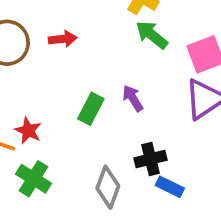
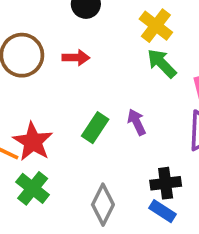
red star: (28, 131) -> (33, 142), size x1.5
black cross: (151, 159) -> (166, 183), moved

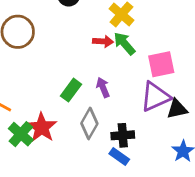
red arrow: (76, 58) -> (103, 41), moved
red star: (33, 142) -> (42, 127), moved
gray diamond: (103, 205) -> (89, 123), moved

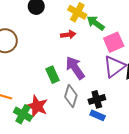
green arrow: (124, 43) -> (96, 23), moved
purple arrow: (103, 87) -> (75, 68), size x1.6
green rectangle: (71, 90) -> (53, 75), turned -49

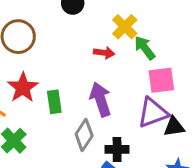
green rectangle: (53, 75) -> (54, 102), moved
red star: (37, 106) -> (23, 88), moved

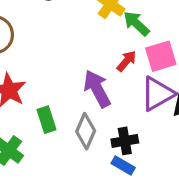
red arrow: (104, 53) -> (127, 61), moved, turned -48
green rectangle: (54, 102) -> (46, 120), moved

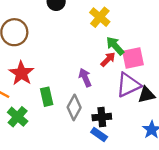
green arrow: (136, 24) -> (115, 46), moved
purple arrow: (97, 89) -> (85, 78), size x0.7

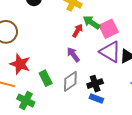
red arrow: (108, 59) -> (78, 31), moved
purple triangle: (128, 85) -> (110, 52), turned -50
gray diamond: (74, 107) -> (70, 81), turned 40

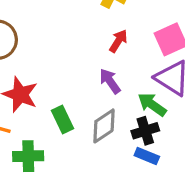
green arrow: (91, 22) -> (152, 104), moved
green cross: (26, 101) -> (28, 156), turned -30

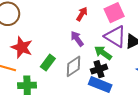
green rectangle: (62, 119) -> (48, 63), turned 63
blue rectangle: (147, 156) -> (100, 85), size x1.5

